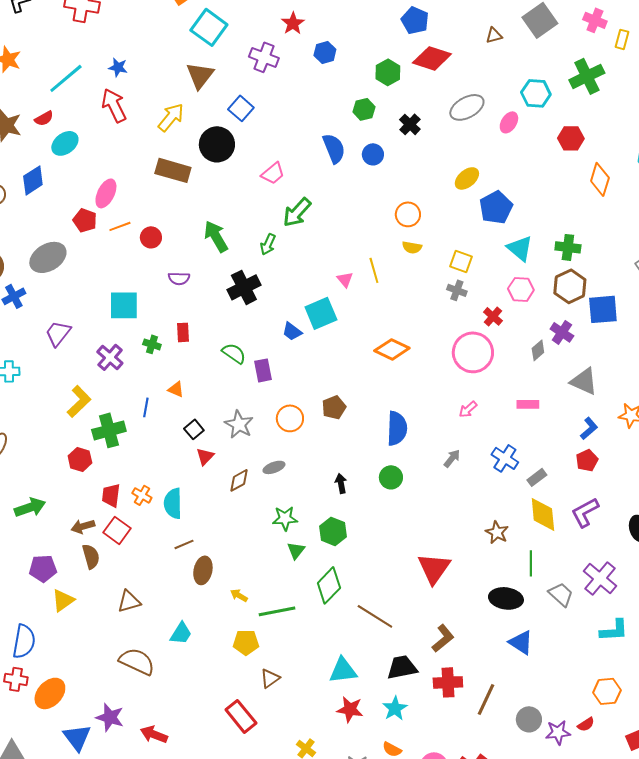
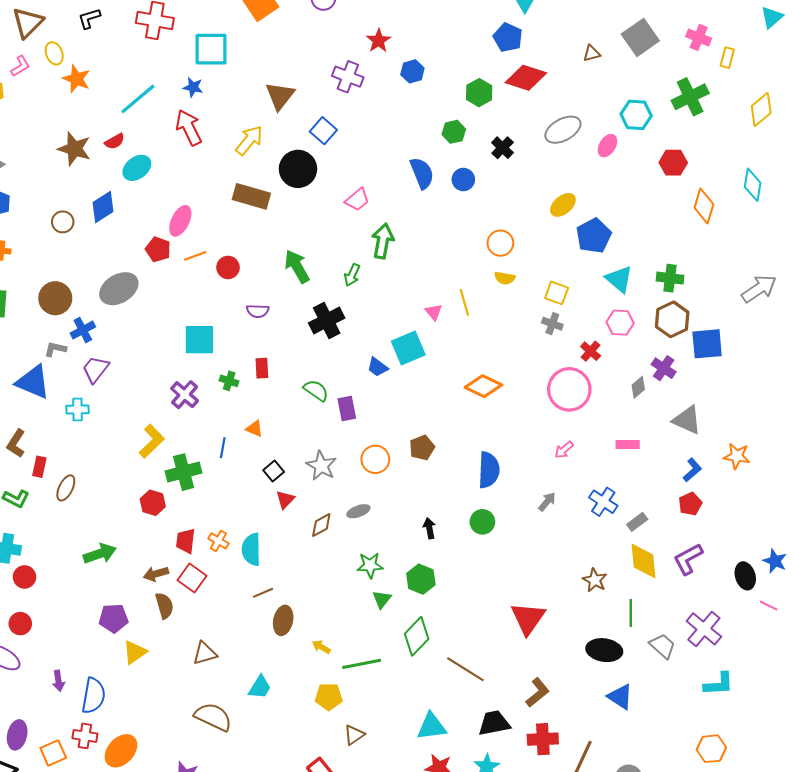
cyan square: (209, 27) -> (211, 49), moved, turned -36
green arrow: (297, 212) -> (383, 241), turned 148
purple trapezoid: (58, 333) -> (96, 369), moved

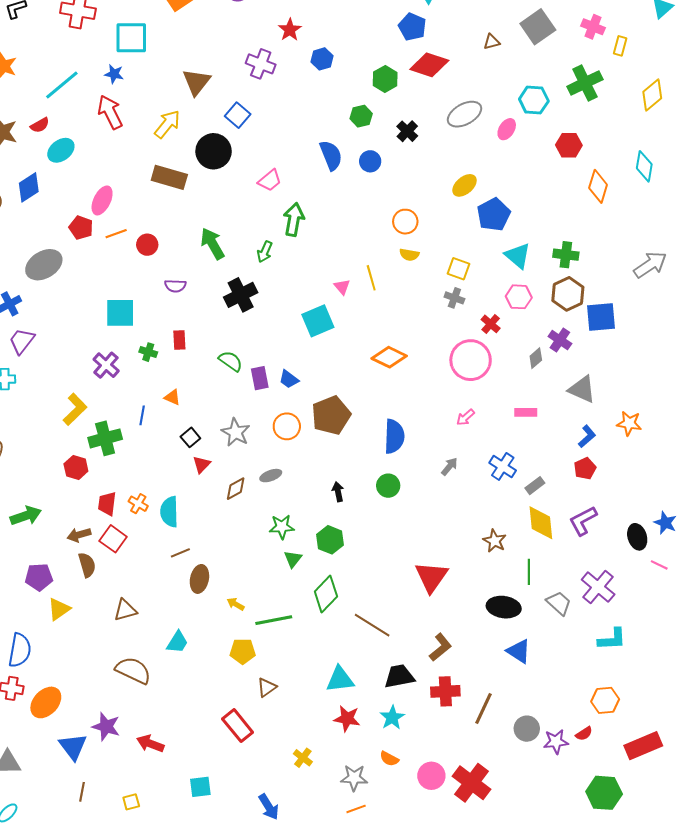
blue trapezoid: (377, 367) -> (289, 379), moved
brown pentagon: (422, 448) -> (331, 415), size x1.6

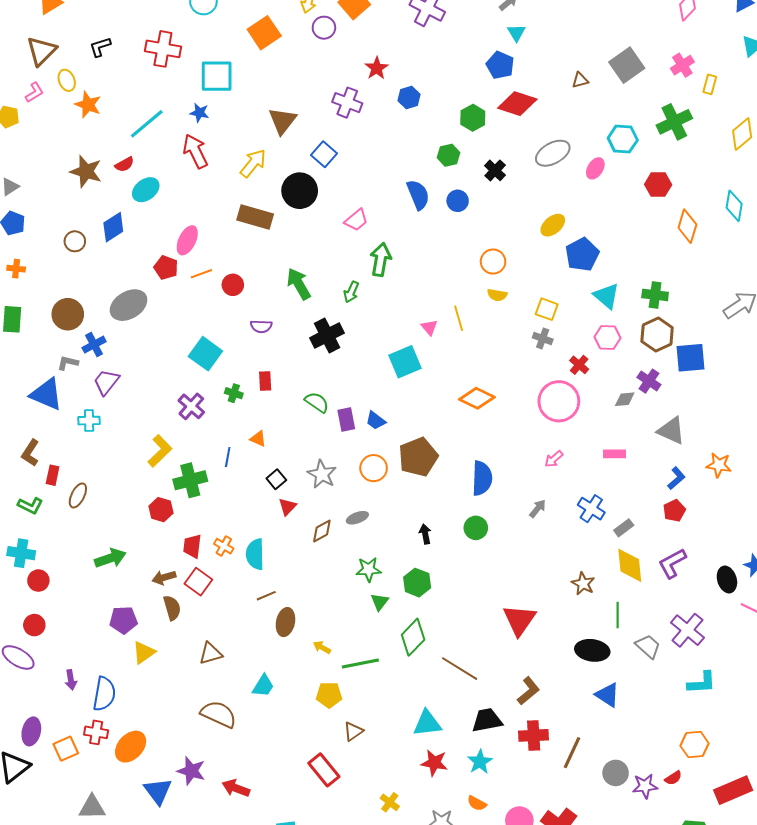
pink cross: (593, 27) -> (682, 65), turned 35
cyan square: (120, 313) -> (205, 354), turned 36
gray diamond: (536, 358) -> (625, 399), turned 35

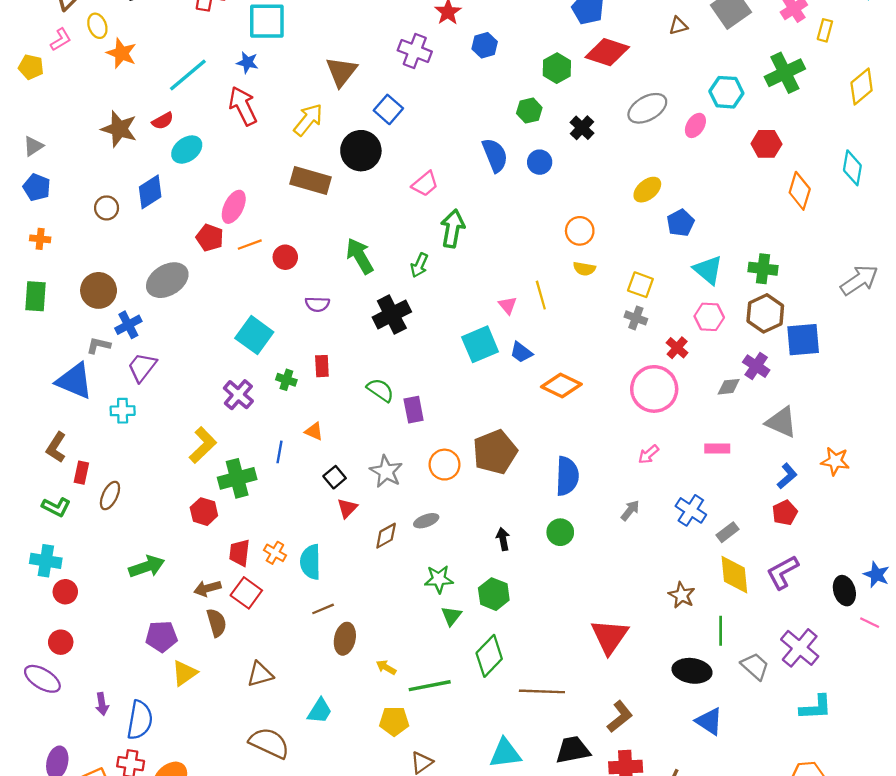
blue pentagon: (582, 254) -> (681, 223), size x0.7
blue trapezoid: (376, 421) -> (521, 352), moved
brown line: (460, 669) -> (542, 691), turned -30

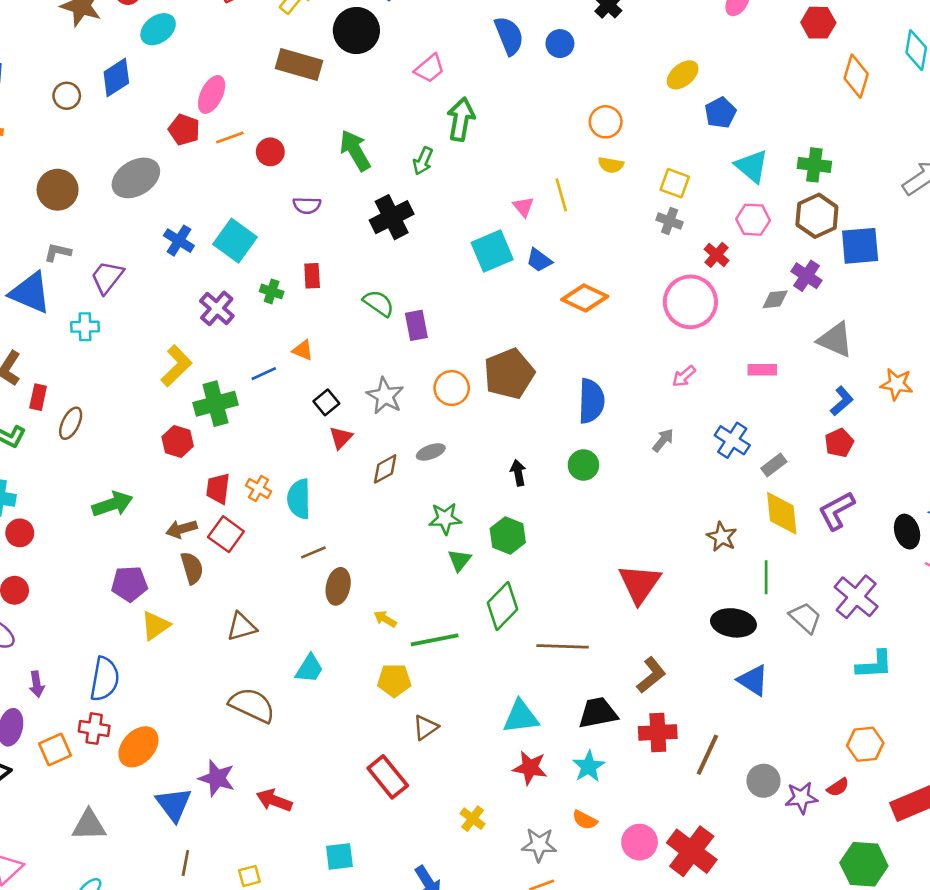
blue cross: (128, 325) -> (179, 241), moved, turned -30
blue line: (280, 452) -> (264, 374), turned 55
purple arrow: (102, 704) -> (37, 684), moved

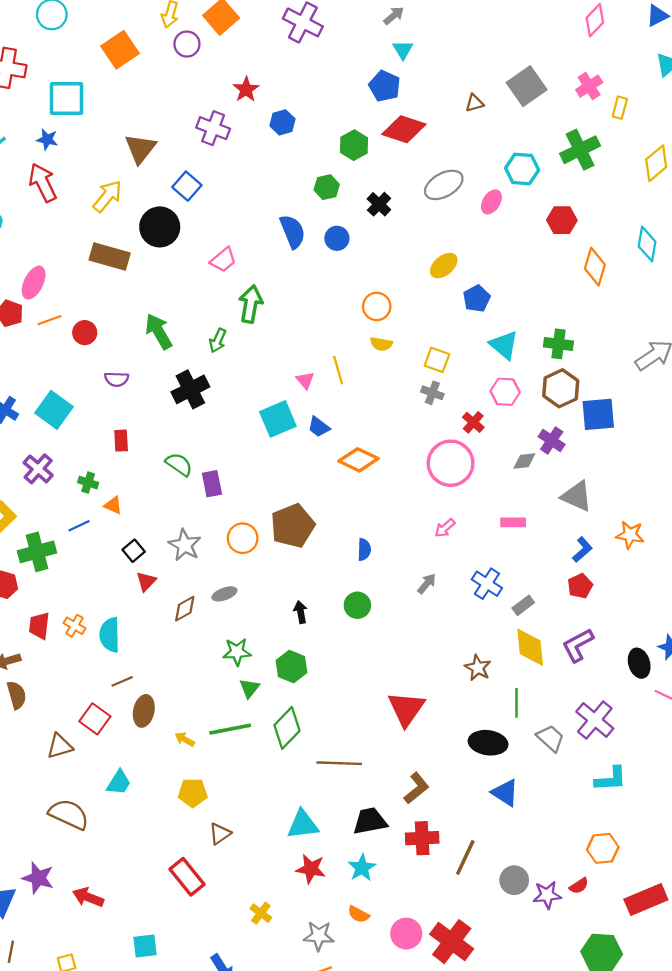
green cross: (272, 291) -> (88, 483), moved
blue semicircle: (591, 401) -> (364, 550), size x0.6
red square: (226, 534) -> (95, 719), moved
green line: (435, 640) -> (230, 729), moved

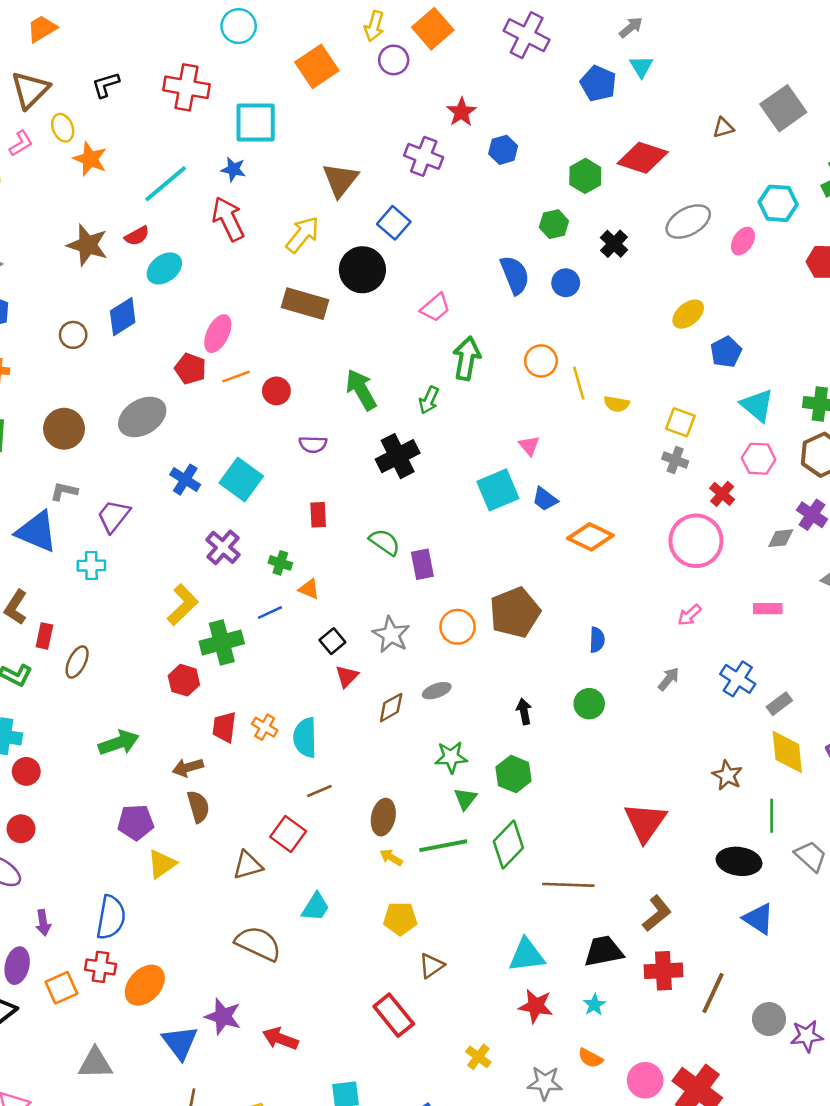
blue pentagon: (385, 86) -> (598, 83), moved
orange circle: (377, 306) -> (541, 361), moved
yellow line: (338, 370) -> (579, 383), moved
brown ellipse: (144, 711) -> (383, 817), moved
cyan star: (362, 868) -> (594, 1005), size x0.7

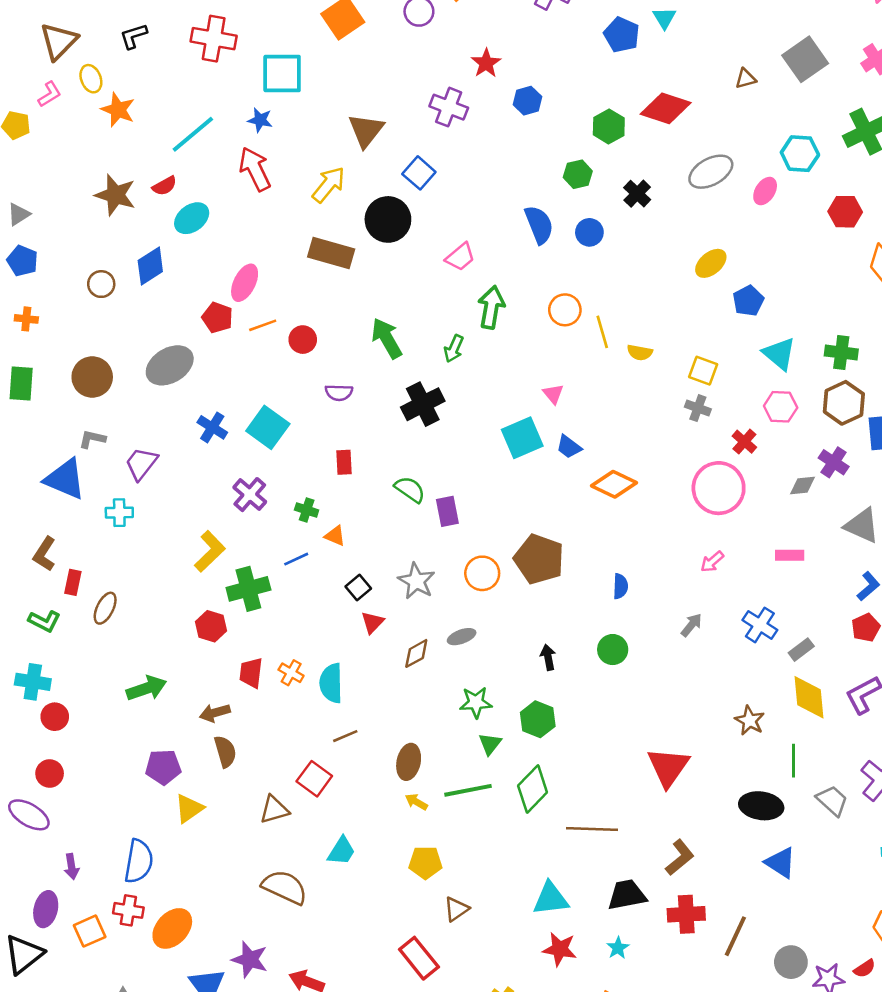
brown pentagon: (515, 612) -> (539, 559), turned -30

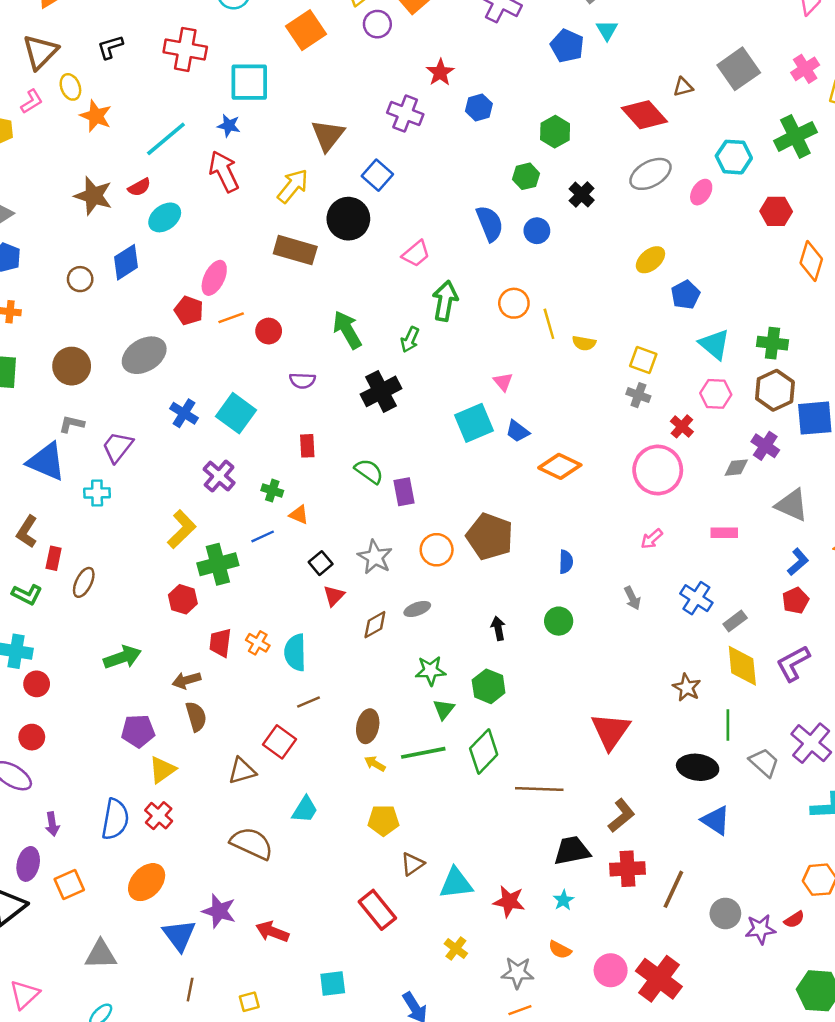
red diamond: (666, 108) -> (644, 115), moved, turned 30
gray arrow: (691, 625) -> (632, 598), turned 115
cyan triangle: (551, 899) -> (456, 883), moved
red cross: (128, 910) -> (159, 816), moved, turned 32

